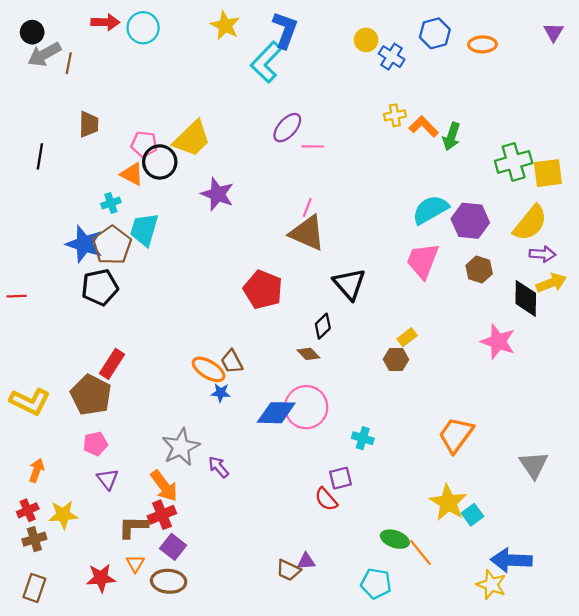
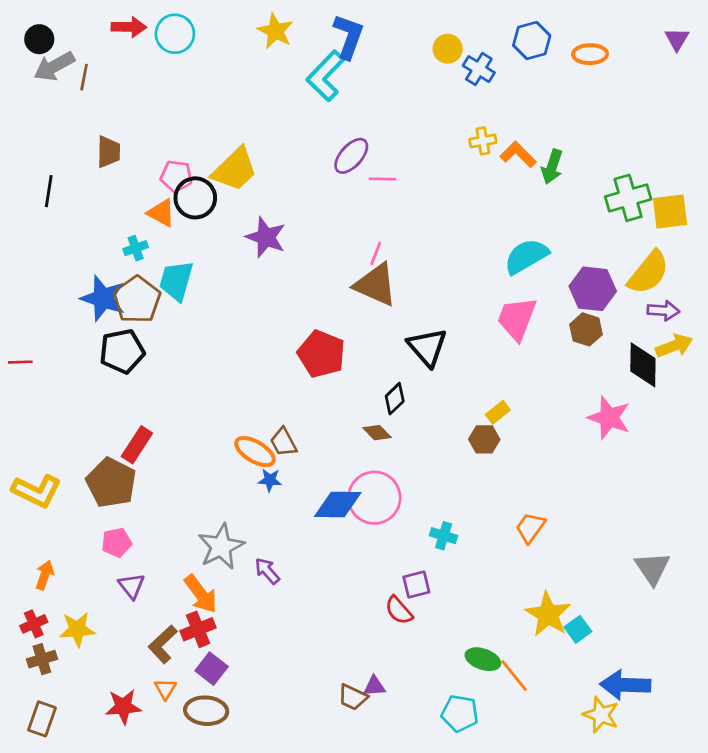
purple hexagon: (470, 221) -> (593, 289), moved
orange trapezoid: (456, 435) -> (530, 528), moved, size x0.7
brown L-shape: (133, 527) -> (163, 644), turned -44

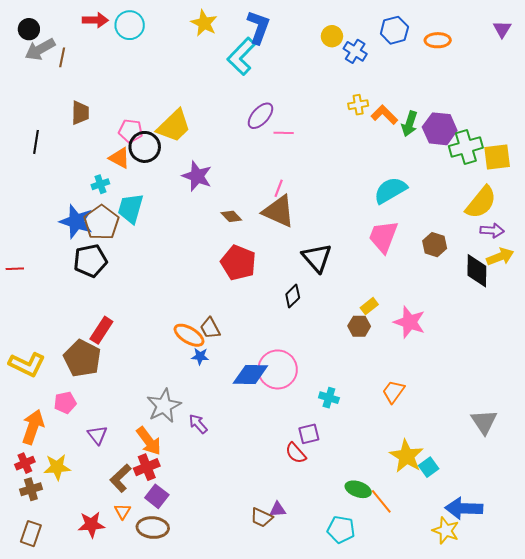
purple hexagon: (593, 289) -> (440, 129), moved
pink star: (609, 418) -> (409, 322), moved
brown diamond: (377, 433) -> (231, 216), moved
pink pentagon: (117, 542) -> (65, 403), moved
orange arrow: (45, 575) -> (33, 427), size x1.6

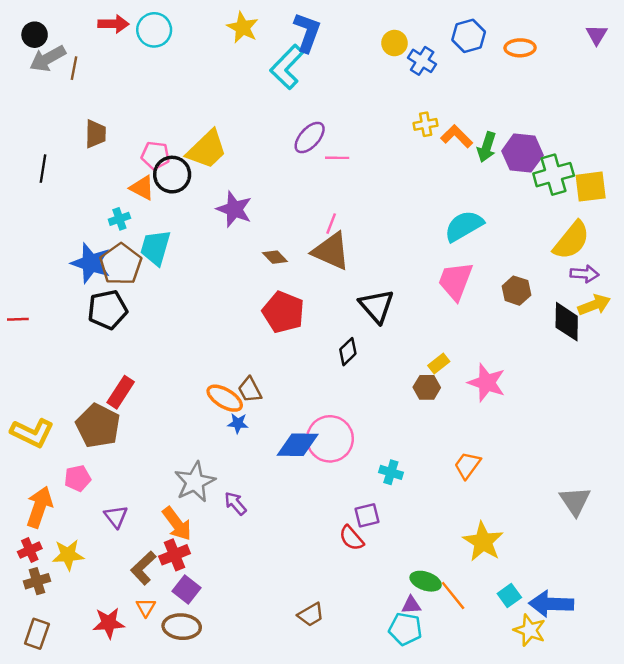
cyan square: (429, 467) -> (509, 595), moved
purple triangle: (278, 509) -> (411, 605), moved
brown trapezoid: (261, 517) -> (311, 615), turned -55

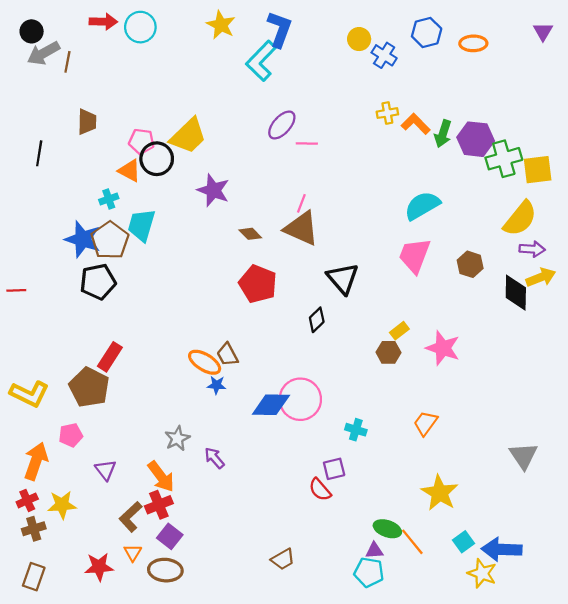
gray star: (195, 482) -> (177, 438), size x0.7

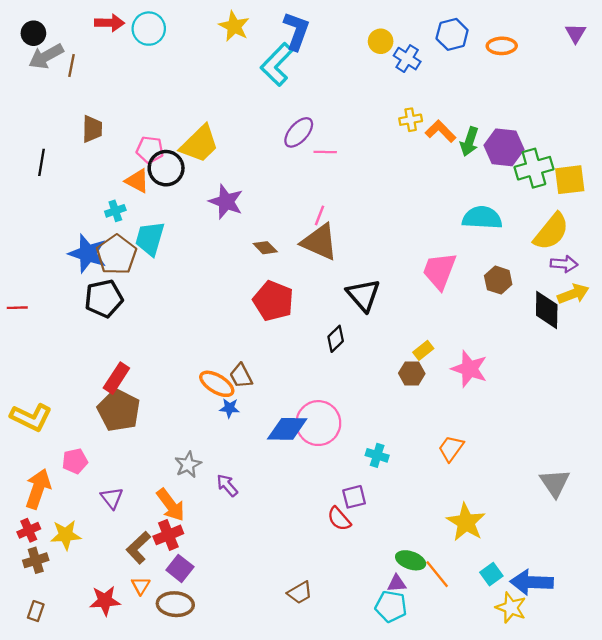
cyan semicircle: (422, 206) -> (482, 218), moved, turned 33
brown pentagon: (89, 387) -> (119, 410), moved
brown rectangle: (34, 577) -> (36, 611), size x0.7

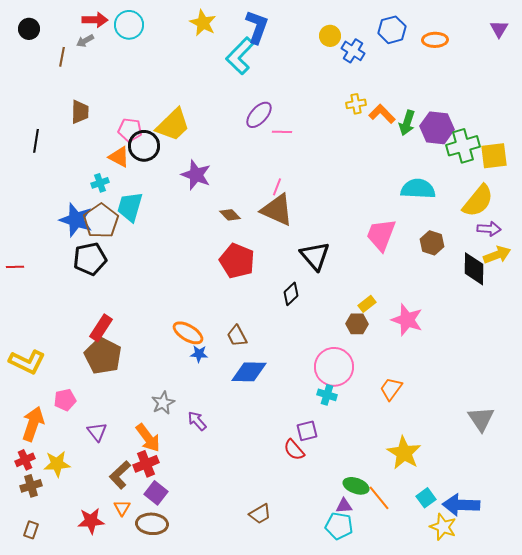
gray arrow: (46, 56) -> (85, 41), moved, size x0.6
brown trapezoid: (241, 376) -> (237, 336), moved
pink circle: (318, 423) -> (334, 367), moved

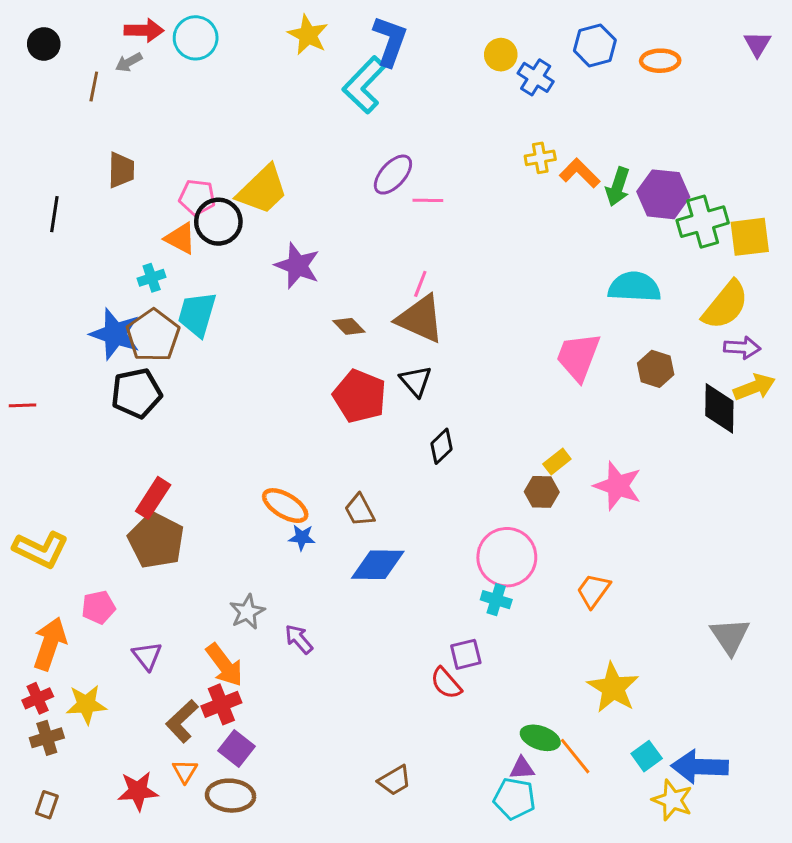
black triangle: (315, 256) -> (416, 381), moved, size x0.7

